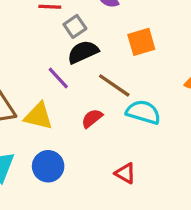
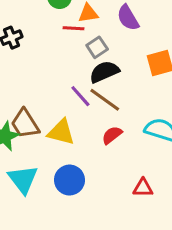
brown line: (114, 85) -> (105, 100), moved
red triangle: (125, 173) -> (143, 188), turned -30

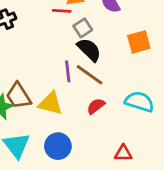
black semicircle: (104, 72) -> (89, 50), turned 68
purple line: (80, 96) -> (68, 71), turned 35

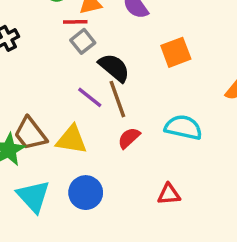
gray square: (83, 28) -> (83, 41), moved
purple line: (68, 71) -> (90, 97), turned -40
brown line: (89, 75) -> (117, 99), turned 40

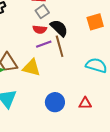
purple line: (90, 97) -> (44, 44), turned -63
red semicircle: (129, 138) -> (40, 29), moved, turned -136
blue circle: (86, 193) -> (55, 102), moved

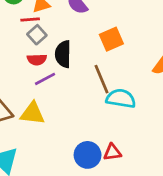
black semicircle: (59, 28) -> (63, 54), turned -126
brown line: (60, 46) -> (102, 79), moved
blue circle: (55, 102) -> (88, 155), moved

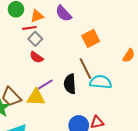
black semicircle: (63, 54) -> (70, 84), moved
red semicircle: (37, 60) -> (36, 57), turned 40
purple line: (45, 79) -> (45, 84), moved

